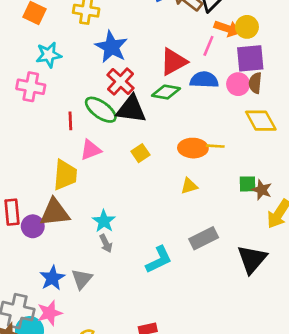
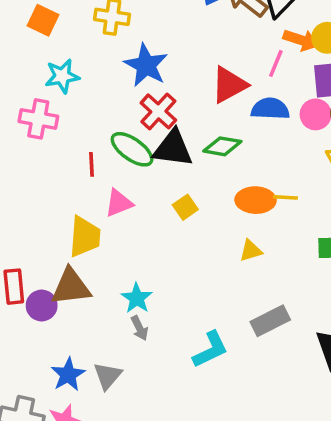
green diamond: (166, 92) -> (222, 146), moved

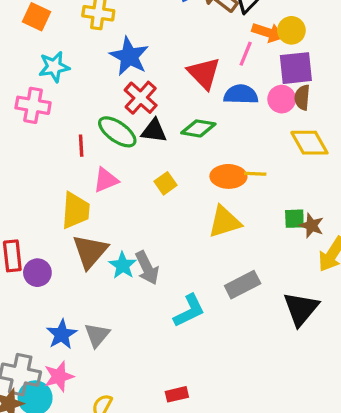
red triangle: (229, 85) -> (204, 73), turned -45
black triangle: (173, 148) -> (154, 131), size x0.7
yellow triangle: (251, 251) -> (225, 222), size x1.6
brown triangle: (71, 287) -> (90, 251), moved, turned -42
gray arrow: (139, 328) -> (147, 268), moved, size x1.5

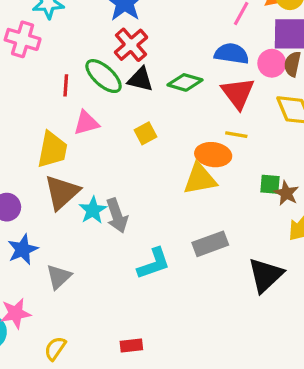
red triangle: (204, 73) -> (238, 93), moved
orange ellipse: (228, 176) -> (213, 155), moved
blue star: (62, 334) -> (23, 249), moved

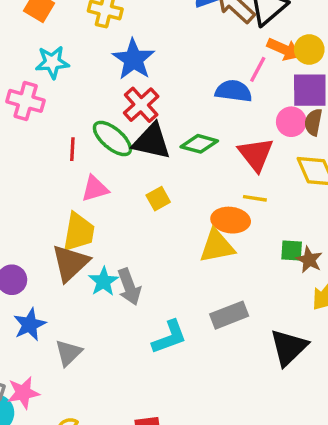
blue semicircle: (232, 54) -> (234, 91), moved
black triangle: (140, 79) -> (152, 141), size x1.4
yellow trapezoid: (52, 150) -> (79, 232), moved

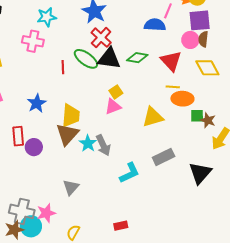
pink triangle: (95, 189) -> (113, 107), moved
orange ellipse: (231, 220) -> (182, 99), moved
blue star: (30, 325) -> (37, 103), moved

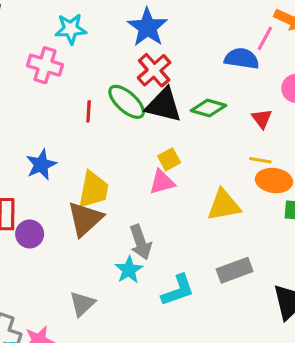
red triangle: (171, 61) -> (262, 119), size x0.6
cyan star: (88, 143) -> (129, 270), moved

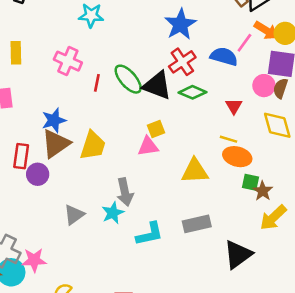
blue star: (147, 27) -> (180, 24), moved
pink cross: (45, 65) -> (68, 61), moved
red cross: (154, 70) -> (182, 62), moved
brown triangle: (85, 219) -> (56, 144), moved
gray triangle: (82, 304) -> (74, 215), moved

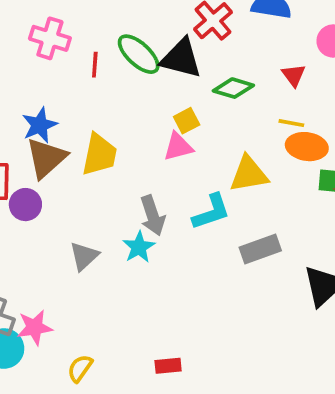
green diamond: (193, 92) -> (233, 88), moved
cyan L-shape: (150, 234) -> (211, 212), moved

